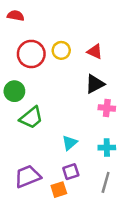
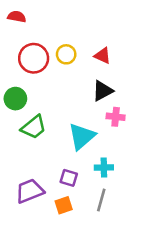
cyan triangle: (70, 143) -> (82, 136), moved, size x1.6
cyan cross: (107, 148) -> (104, 168), moved
purple square: (71, 172) -> (69, 178), moved, turned 35
gray line: (106, 182) -> (101, 200), moved

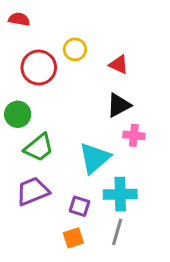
yellow circle: (66, 54) -> (75, 49), moved
cyan cross: (104, 168) -> (120, 194), size x1.5
purple trapezoid: (30, 191) -> (33, 191), moved

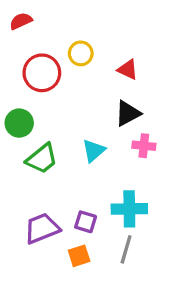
red semicircle: (19, 19) -> (21, 21), turned -35
cyan triangle: (95, 158) -> (94, 151), moved, size x0.7
purple trapezoid: (33, 191) -> (42, 228), moved

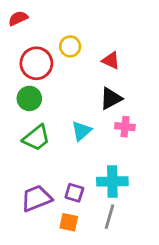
green circle: (19, 123) -> (29, 98), moved
orange square: (79, 256) -> (69, 222), turned 30

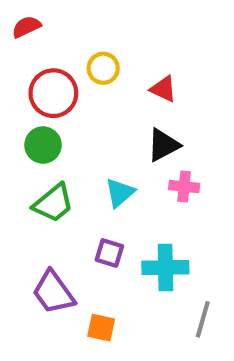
purple square: (74, 193) -> (109, 253), moved
purple trapezoid: (36, 198) -> (53, 292), turned -104
gray line: (110, 217) -> (203, 319), moved

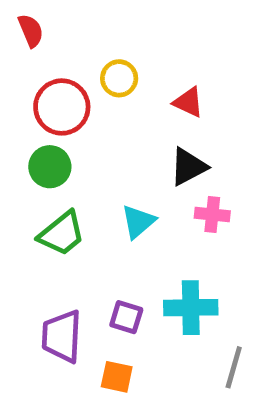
red semicircle: (26, 27) -> (31, 31), turned 92
purple square: (109, 253) -> (126, 317), moved
purple trapezoid: (53, 292) -> (62, 336), turned 39

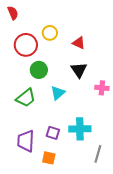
green circle: (50, 167) -> (39, 70), moved
black triangle: (188, 167) -> (79, 70), turned -36
pink cross: (212, 214) -> (102, 88), moved

